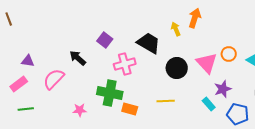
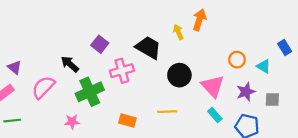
purple triangle: (28, 61) -> (14, 67), turned 32
pink triangle: (207, 63) -> (213, 86), moved
purple star: (223, 89) -> (246, 92), moved
green cross: (110, 93) -> (90, 92), moved, turned -35

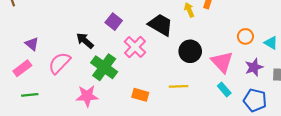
pink cross: (122, 71) -> (135, 47), turned -30
green cross: (90, 92) -> (104, 67), turned -30
pink star: (72, 122) -> (87, 96), size x1.5

